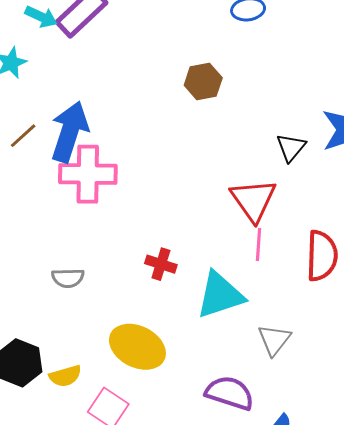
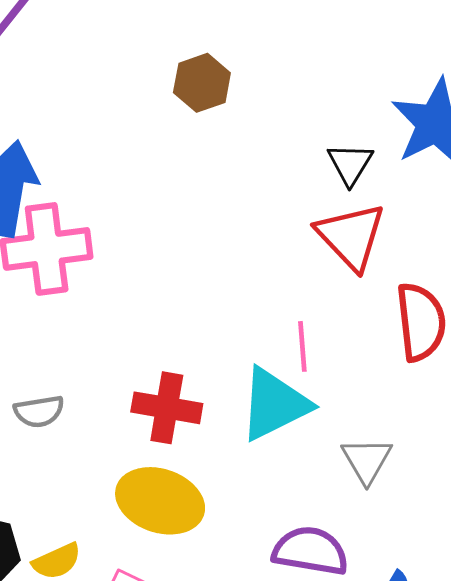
red triangle: (253, 200) -> (351, 236), moved
pink line: (258, 245) -> (302, 346), moved
red cross: (161, 264) -> (167, 408), moved, size x1.4

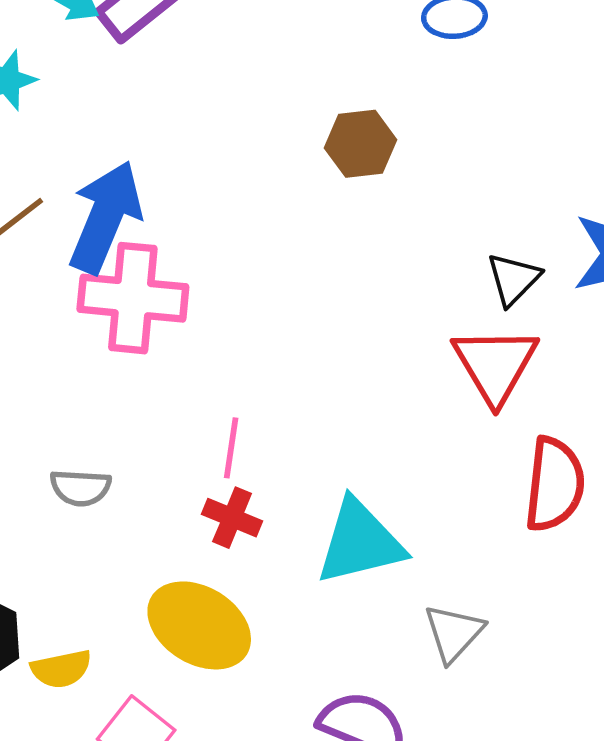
pink line: (302, 346) -> (231, 448), moved
red cross: (167, 408) -> (232, 518), size x0.7

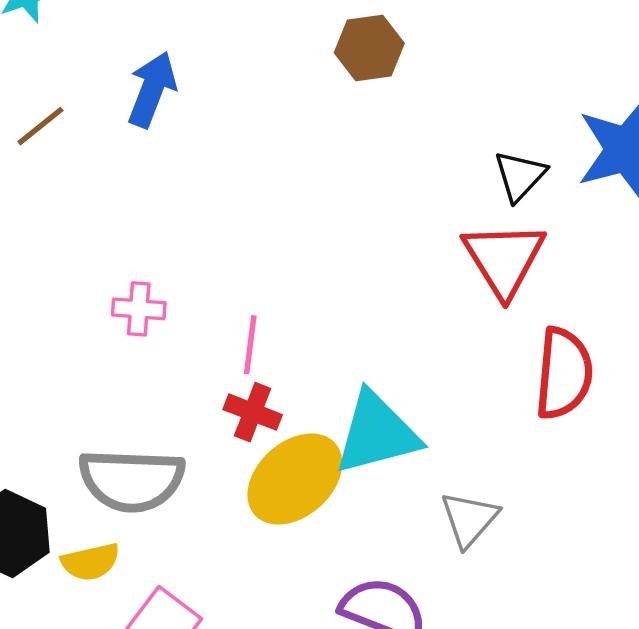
blue arrow: (105, 217) -> (152, 89), moved, size x0.7
pink cross: (133, 298) -> (139, 309), moved, size x0.5
gray semicircle: (80, 488) -> (132, 480), moved, size x1.8
yellow ellipse: (199, 625) -> (295, 479), moved, turned -72

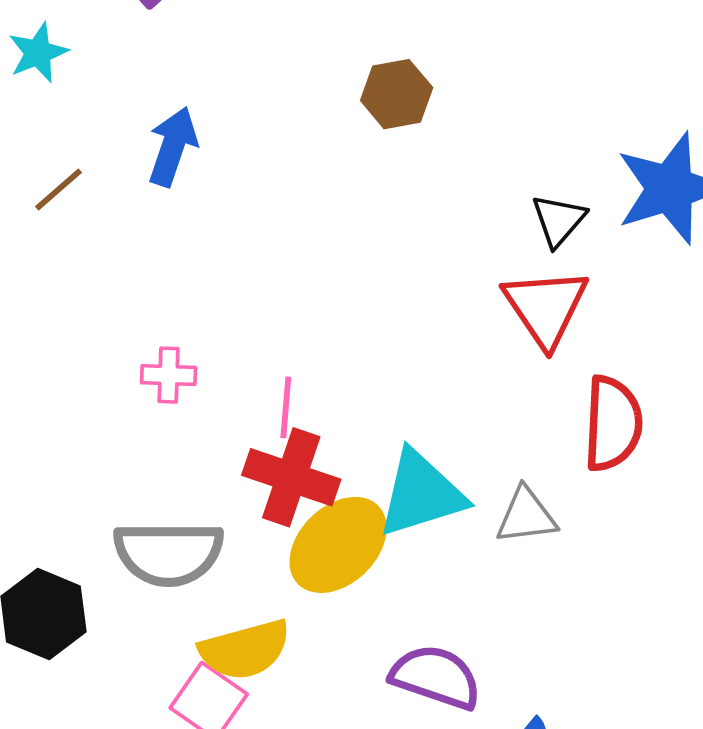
red cross: (253, 412) -> (291, 477), size x1.6
gray triangle: (469, 519) -> (526, 516), moved, turned 44
yellow semicircle: (90, 562) -> (245, 650), moved, size x1.5

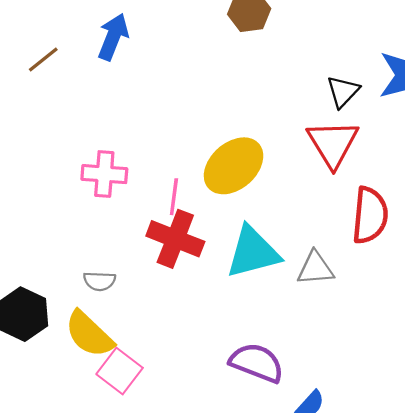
pink cross: (169, 375) -> (104, 174), size x1.4
yellow ellipse: (338, 545) -> (234, 166), moved
gray semicircle: (169, 553) -> (100, 281), size x0.5
yellow semicircle: (245, 650) -> (89, 334), moved, turned 56

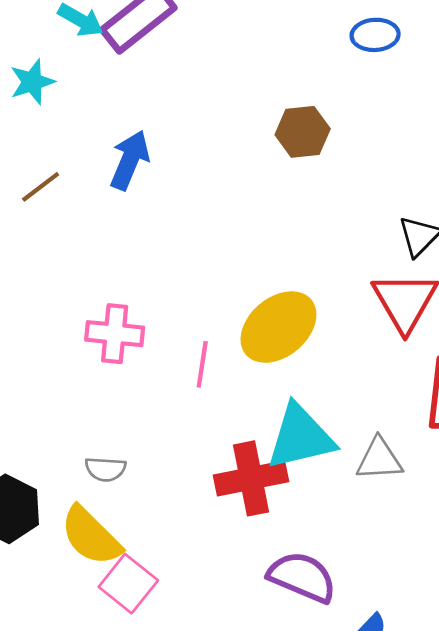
red cross: (175, 239) -> (251, 478), moved, turned -34

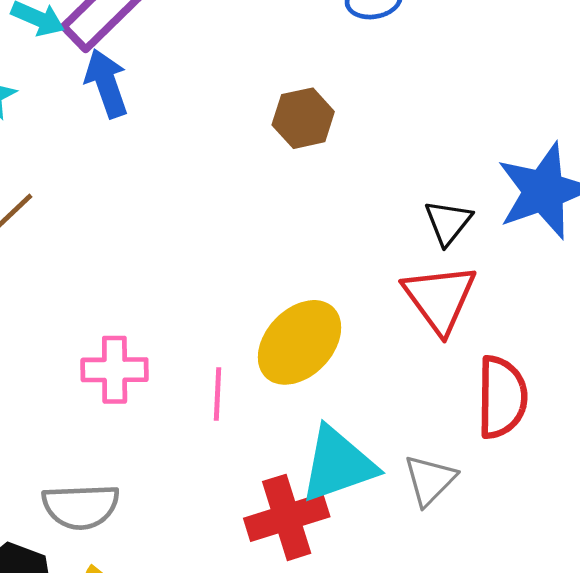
blue arrow: (130, 160) -> (106, 83), moved, turned -36
gray triangle: (379, 459) -> (430, 480), turned -36
gray semicircle: (105, 469) -> (81, 506), moved, size x1.6

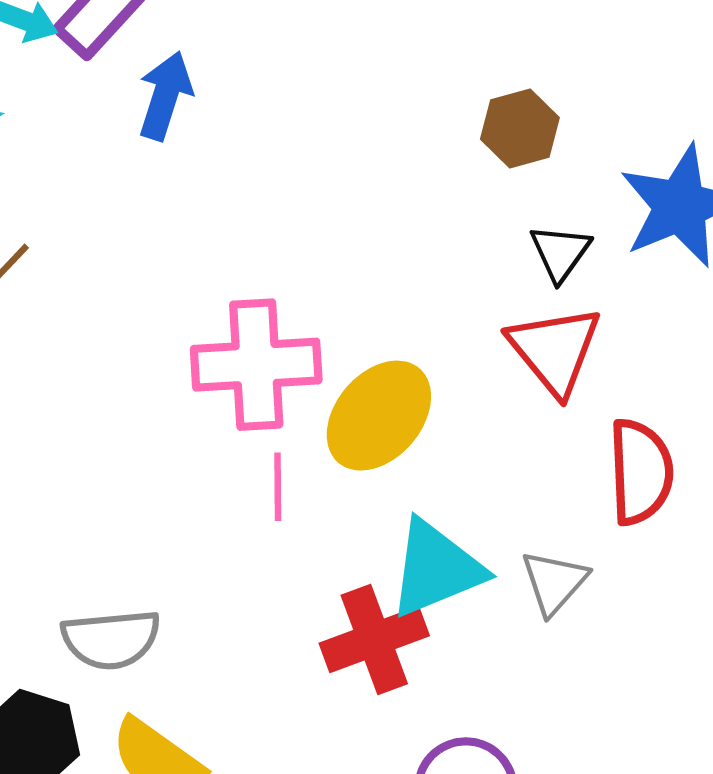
blue arrow: (106, 83) -> (165, 96), moved, turned 40
brown hexagon: (303, 118) -> (520, 128), moved
pink cross: (115, 370) -> (256, 365), moved, size x1.5

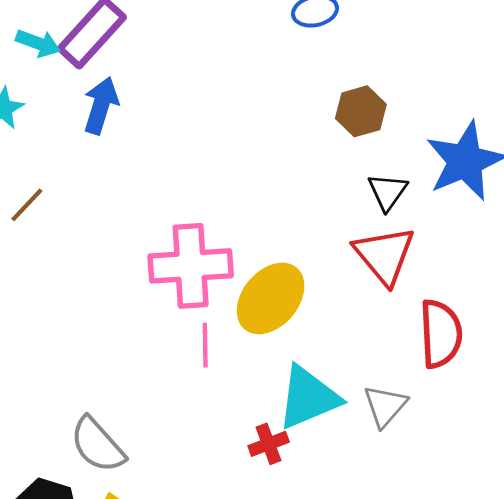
blue arrow: (165, 96) -> (101, 106), moved
gray semicircle: (111, 639) -> (98, 445), turned 54
red cross: (374, 640) -> (269, 444), size x0.6

